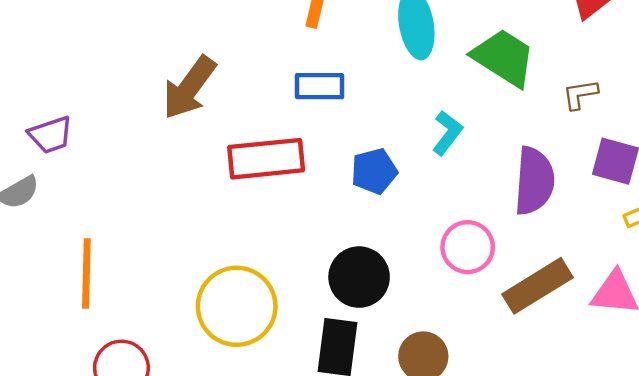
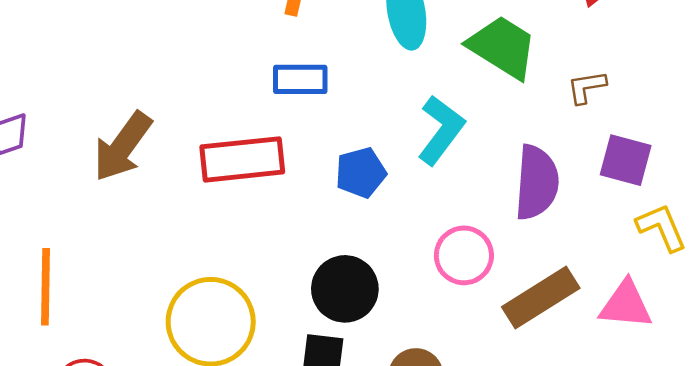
brown arrow: (189, 88) -> (123, 147), moved
cyan L-shape: (447, 133) -> (441, 130), size x1.4

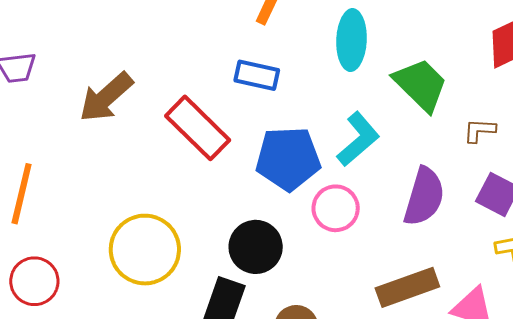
red rectangle: (242, 159) -> (198, 128), turned 38
blue pentagon: (361, 173) -> (288, 159), size x1.6
pink circle: (464, 255) -> (336, 208), moved

